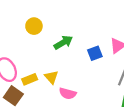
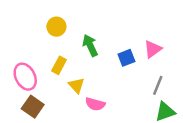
green arrow: (63, 42) -> (90, 45), turned -84
yellow rectangle: (30, 79) -> (59, 65), moved, turned -40

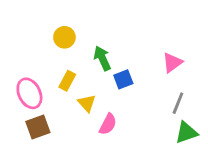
blue square: (126, 58) -> (123, 79), moved
pink semicircle: (95, 104) -> (108, 124), turned -78
brown square: (33, 107) -> (38, 127), turned 35

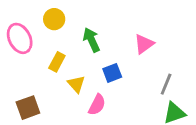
pink triangle: (172, 63) -> (144, 44), moved
blue square: (123, 79) -> (112, 73), moved
pink ellipse: (29, 93) -> (20, 38), moved

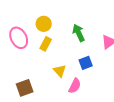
green arrow: (91, 40) -> (79, 33), moved
yellow rectangle: (57, 62) -> (46, 44), moved

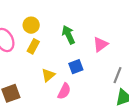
yellow triangle: (60, 71) -> (48, 75), turned 32

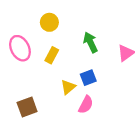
yellow circle: (31, 25) -> (49, 22), moved
blue square: (76, 67) -> (88, 78), moved

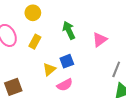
pink semicircle: (86, 105) -> (65, 85), turned 35

